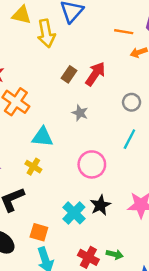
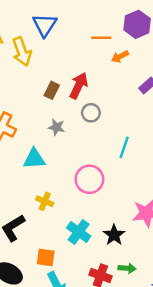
gray circle: (132, 102) -> (91, 113), moved
gray star: (80, 113) -> (56, 127), moved
yellow cross: (33, 167) -> (45, 201), moved
black star: (100, 205) -> (114, 235), moved

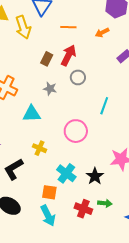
orange line: (101, 38) -> (68, 27), moved
orange square: (46, 257) -> (49, 192), moved

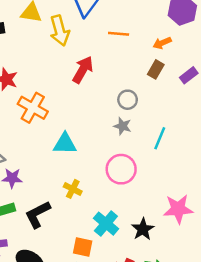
red arrow: (68, 55) -> (83, 70), moved
brown rectangle: (47, 59) -> (156, 69), moved
gray star: (50, 89) -> (123, 126), moved

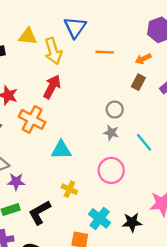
red arrow: (83, 70) -> (52, 87), moved
cyan line: (160, 138) -> (144, 142), turned -60
black star: (143, 229) -> (132, 222), turned 30

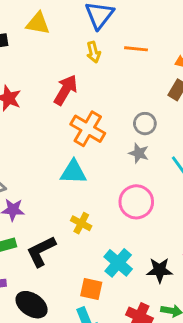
yellow arrow: (53, 51) -> (93, 52), moved, size x0.6
orange cross: (32, 119) -> (88, 129), moved

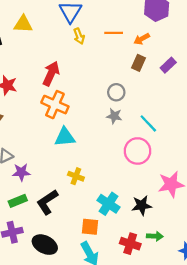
orange line: (136, 49) -> (114, 33), moved
yellow arrow: (93, 52) -> (79, 36), moved
orange cross: (88, 129) -> (55, 105), moved
pink circle: (136, 202) -> (138, 151), moved

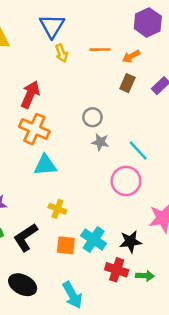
gray circle: (116, 92) -> (92, 117), moved
orange square: (90, 227) -> (66, 245), moved
red cross: (130, 244) -> (117, 270), moved

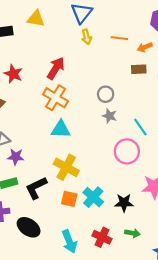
brown rectangle: (127, 83) -> (139, 69), turned 56
yellow cross: (57, 209) -> (66, 167), size x1.6
red cross: (117, 270) -> (102, 237), moved

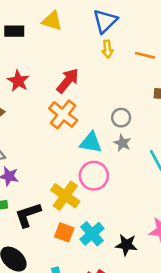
cyan triangle: (61, 129) -> (91, 142), moved
pink circle: (127, 151) -> (94, 176), moved

